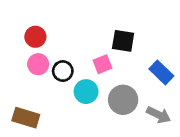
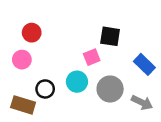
pink circle: (38, 64) -> (22, 60), moved
black circle: (63, 71) -> (45, 89), moved

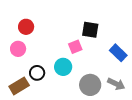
gray circle: (110, 89) -> (90, 85), moved
brown rectangle: (23, 105) -> (19, 86), turned -48

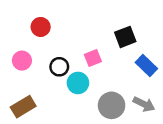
red circle: (26, 27) -> (41, 27), moved
black square: (90, 30) -> (125, 37), moved, turned -30
black circle: (37, 73) -> (59, 67), moved

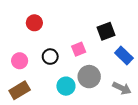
pink circle: (22, 61) -> (20, 61), moved
cyan circle: (78, 83) -> (66, 86), moved
gray circle: (112, 105) -> (89, 77), moved

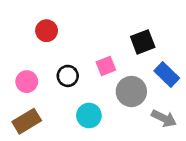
gray circle: (89, 77) -> (131, 91), moved

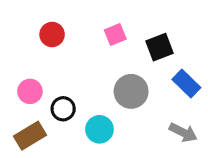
pink square: (106, 66) -> (115, 35), moved
black circle: (68, 76) -> (63, 109), moved
gray circle: (131, 91) -> (131, 91), moved

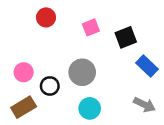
red circle: (52, 35) -> (46, 17), moved
gray circle: (131, 91) -> (82, 72), moved
cyan circle: (99, 129) -> (90, 108), moved

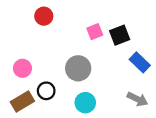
pink square: (91, 27) -> (95, 32), moved
black circle: (50, 86) -> (46, 91), moved

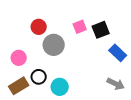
red circle: (44, 16) -> (39, 27), moved
gray circle: (78, 68) -> (54, 45), moved
cyan circle: (85, 103) -> (60, 87), moved

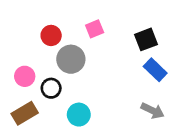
pink square: (80, 27) -> (95, 29), moved
black square: (101, 30) -> (146, 39), moved
black circle: (39, 77) -> (51, 88), moved

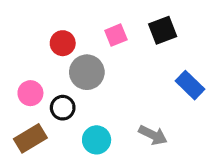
black square: (146, 39) -> (163, 30), moved
gray arrow: (153, 111) -> (153, 135), moved

